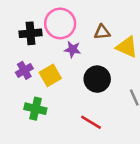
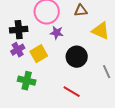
brown triangle: (102, 32) -> (81, 11), moved
black cross: (30, 33) -> (19, 30), moved

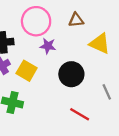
yellow square: (39, 54) -> (27, 71), turned -30
red line: (72, 92) -> (80, 114), moved

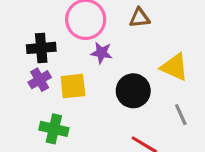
yellow triangle: (100, 44) -> (174, 67), moved
yellow square: (27, 71) -> (73, 86), turned -36

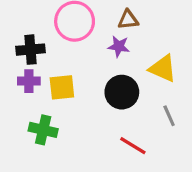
purple star: (102, 53) -> (119, 46), moved
purple cross: (40, 80) -> (29, 81), turned 30

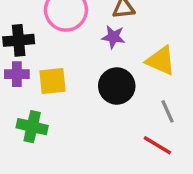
red line: (133, 146) -> (157, 145), moved

